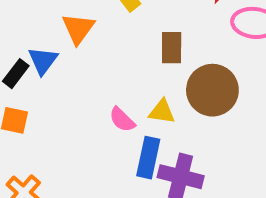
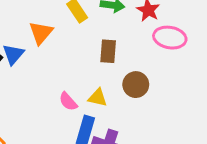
brown circle: (212, 90) -> (136, 85), size x0.7

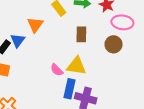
brown circle: (136, 85) -> (114, 44), moved
yellow triangle: (98, 98) -> (76, 66), size x1.5

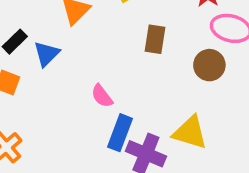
blue triangle: (18, 40) -> (46, 54), moved
yellow triangle: (76, 66) -> (190, 132), moved

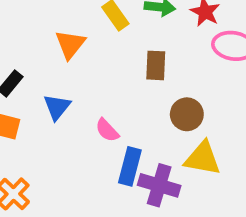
blue triangle: (46, 54) -> (57, 107), moved
brown circle: (209, 65) -> (187, 114), moved

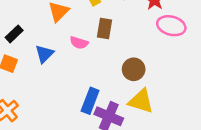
brown rectangle: (156, 65) -> (105, 28), moved
pink semicircle: (107, 130) -> (79, 43), moved, turned -36

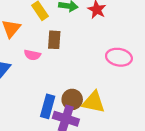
pink ellipse: (171, 26) -> (119, 57), moved
brown circle: (134, 69) -> (72, 99), moved

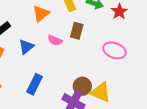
pink ellipse: (119, 57) -> (114, 50), moved
blue rectangle: (48, 106) -> (34, 84), moved

